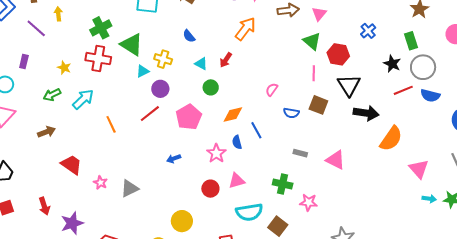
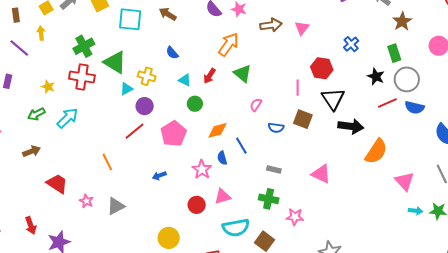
green triangle: (312, 41) -> (243, 73), moved
orange line: (111, 124) -> (107, 162), moved
gray rectangle: (300, 153) -> (274, 170), moved

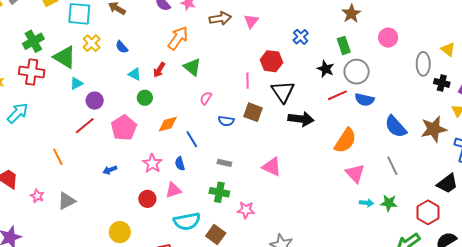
yellow cross: (147, 76) -> (92, 43), moved, turned 30
orange semicircle: (376, 151) -> (345, 141), moved
blue semicircle: (222, 158) -> (180, 164), moved

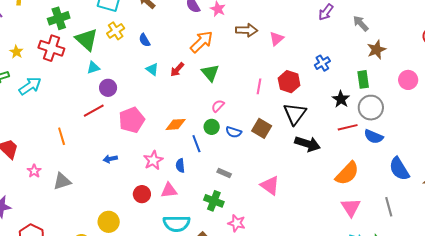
pink line: (247, 81) -> (259, 86), moved
green circle: (145, 98) -> (212, 127), moved

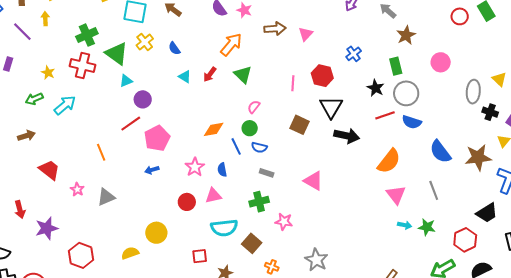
pink pentagon: (132, 120) -> (157, 138), moved
blue semicircle: (234, 132) -> (259, 147), moved
green cross: (214, 201) -> (259, 202), turned -30

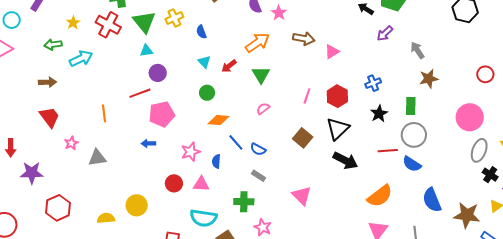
pink circle: (441, 62) -> (470, 117), moved, size x1.4
black star: (376, 88) -> (379, 114), moved
green circle: (250, 128) -> (207, 93), moved
brown arrow: (26, 136) -> (47, 82), moved
blue line: (236, 146) -> (236, 142), turned -30

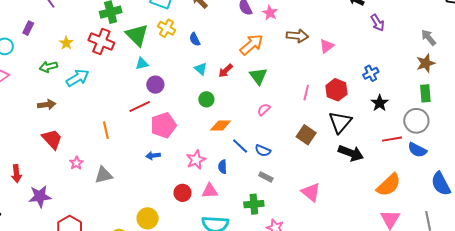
yellow cross: (174, 18) -> (167, 28), turned -30
purple arrow: (385, 33) -> (377, 23), turned -72
gray arrow: (417, 50) -> (429, 37), moved
green rectangle: (411, 106) -> (425, 93), moved

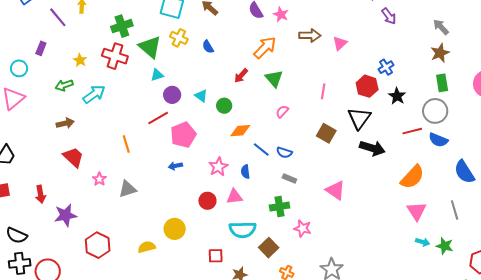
cyan triangle: (201, 69) -> (201, 96), moved
red hexagon: (336, 90) -> (367, 86), moved

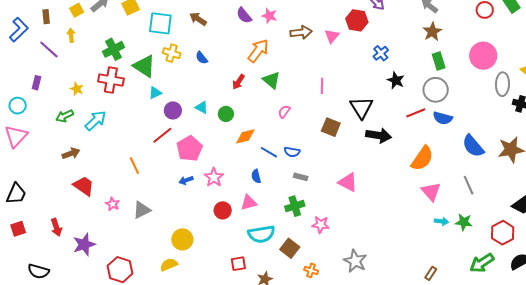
red hexagon: (367, 86) -> (357, 20), moved
pink star: (218, 167) -> (214, 177), moved
yellow circle: (175, 229) -> (182, 239), moved

